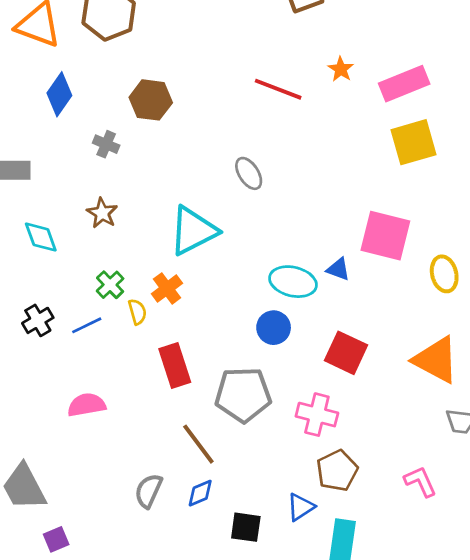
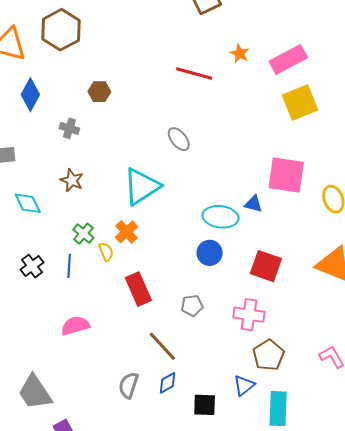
brown hexagon: (151, 100) -> (99, 92), size x0.7
blue line: (87, 325) -> (69, 266), turned -55
gray pentagon: (243, 395) -> (192, 306), size x0.5

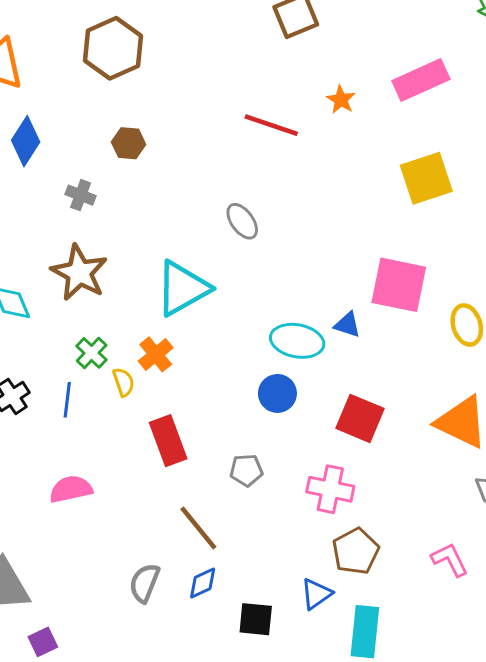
brown hexagon: (61, 30) -> (113, 48), moved
pink rectangle: (288, 59) -> (421, 80), moved
brown star: (72, 180) -> (79, 273), size x1.6

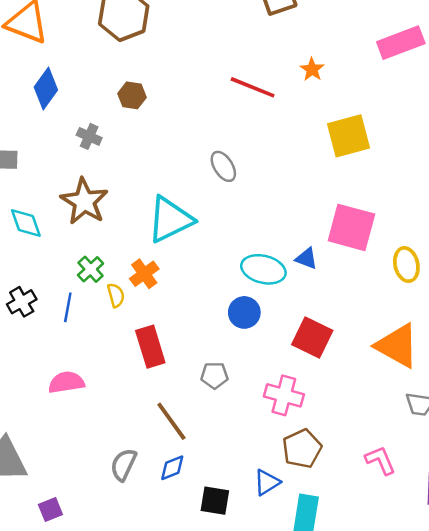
pink rectangle: (421, 80) -> (401, 43), moved
yellow square: (426, 178) -> (348, 136), moved
purple square: (43, 642) -> (50, 510), moved

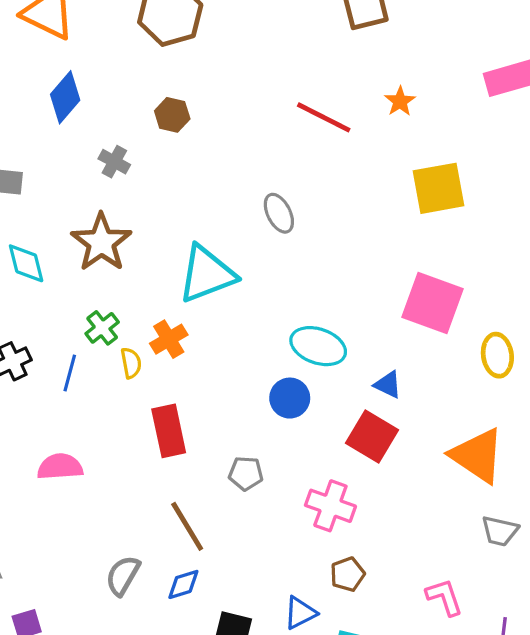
blue triangle: (306, 258) -> (388, 385), moved
brown pentagon: (302, 449) -> (347, 574), size x0.7

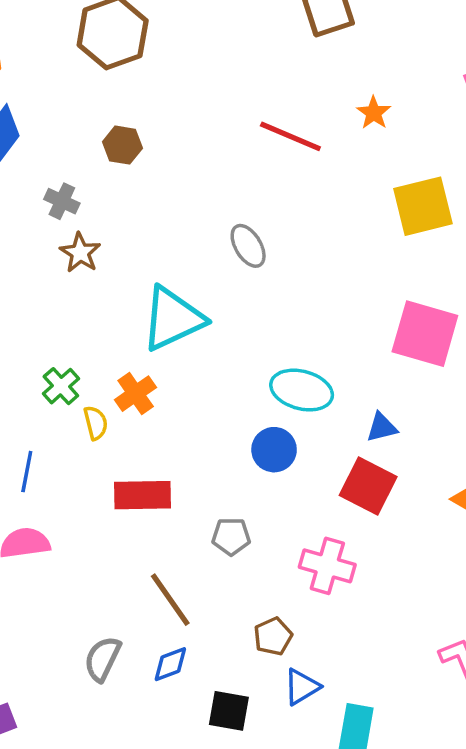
brown star: (101, 242) -> (80, 253), moved, size x0.6
blue line: (70, 373) -> (27, 472), moved
blue triangle: (388, 385) -> (382, 427), turned -36
red rectangle: (169, 431) -> (142, 495), turned -75
brown pentagon: (347, 574) -> (273, 636), moved

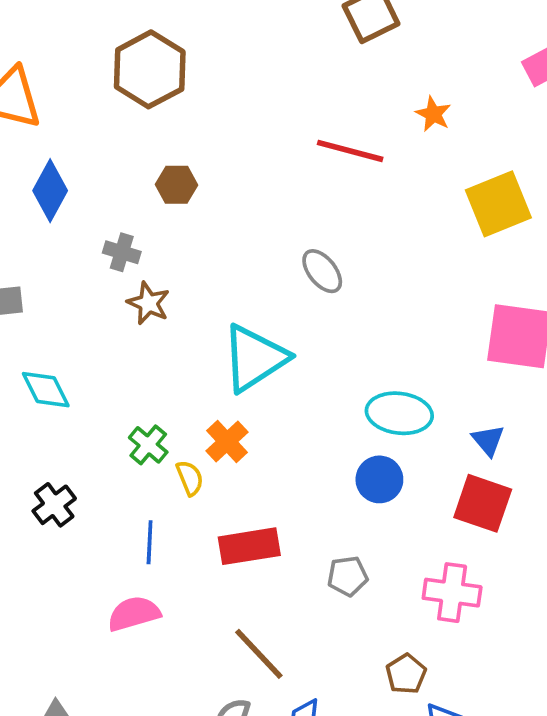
blue triangle: (382, 427) -> (488, 440), turned -48
blue line: (27, 472) -> (150, 542), moved
brown line: (170, 600) -> (259, 654), moved

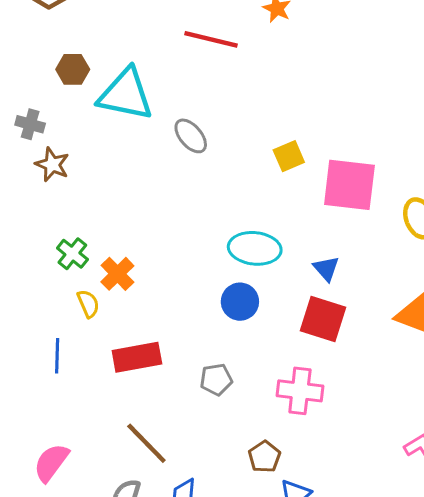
yellow square: (498, 204) -> (289, 156), moved, size x0.6
cyan triangle: (255, 358) -> (126, 94), moved, turned 46
green cross: (148, 445) -> (72, 254), moved
pink semicircle: (134, 614) -> (51, 463), moved, turned -36

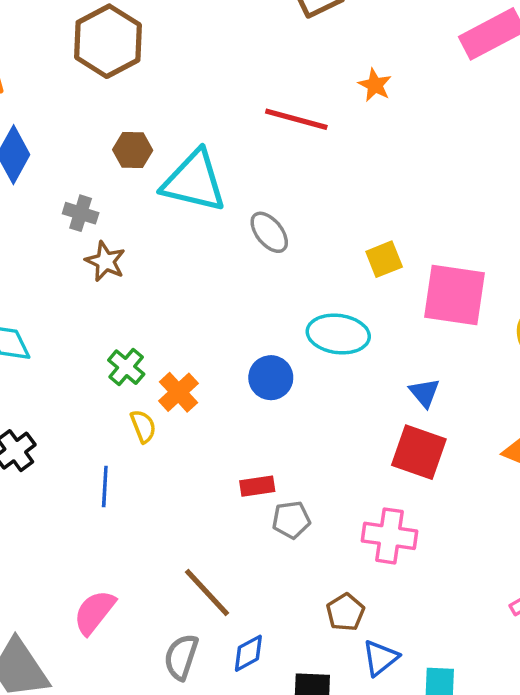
cyan ellipse: (255, 248) -> (338, 334), moved
blue circle: (240, 302) -> (271, 378), moved
red rectangle: (137, 357) -> (257, 486), moved, size x0.6

